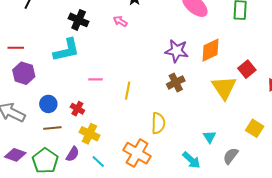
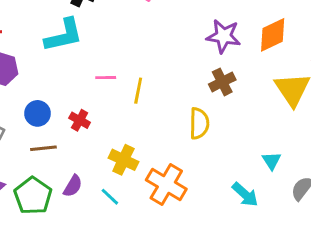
yellow line: (128, 91) -> (138, 91), moved
yellow semicircle: (158, 123) -> (199, 123), moved
yellow cross: (89, 134) -> (123, 160), moved

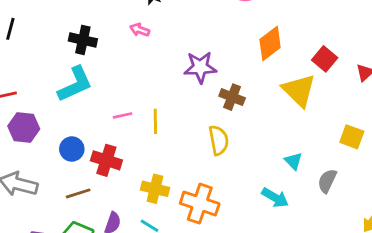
purple star: (224, 36) -> (200, 67), moved
brown cross: (222, 82) -> (232, 97), turned -30
blue circle: (37, 113) -> (72, 149), moved
red cross: (80, 120) -> (106, 160), size x1.5

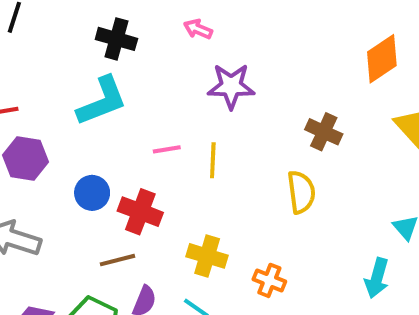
purple star: (200, 67) -> (231, 86), moved
brown line: (78, 193) -> (117, 260), moved
cyan arrow: (275, 198) -> (377, 278), turned 72
orange cross: (200, 204) -> (269, 280), size x0.6

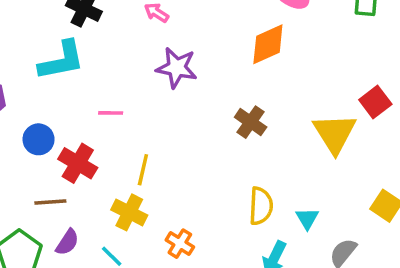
orange diamond: (382, 59) -> (268, 44), moved
yellow line: (213, 160) -> (143, 170), moved
yellow semicircle: (301, 192) -> (261, 206), moved

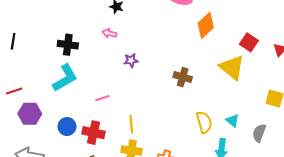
orange diamond: (268, 44) -> (206, 25), moved
purple star: (177, 68) -> (131, 60), size x0.6

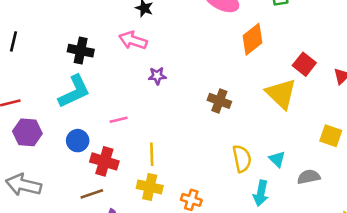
pink arrow: (109, 33) -> (133, 40), size x1.5
blue circle: (67, 127) -> (78, 141), moved
gray semicircle: (259, 133) -> (309, 177), turned 54

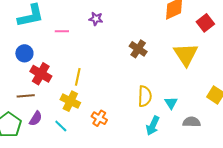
red square: (304, 64) -> (205, 23), moved
pink line: (119, 120) -> (62, 31), moved

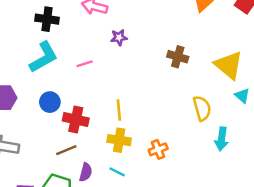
yellow triangle: (186, 55) -> (229, 65), moved
cyan triangle: (171, 103) -> (242, 96), moved
orange cross: (99, 118) -> (158, 149), turned -35

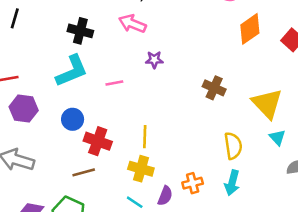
cyan arrow: (222, 139) -> (232, 183), moved
orange cross: (158, 149) -> (193, 183), moved
purple semicircle: (86, 172) -> (165, 196), moved

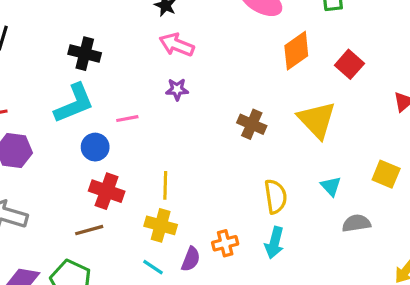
pink arrow: (132, 24) -> (177, 45), moved
yellow triangle: (267, 103) -> (317, 120), moved
blue circle: (73, 119) -> (95, 147), moved

